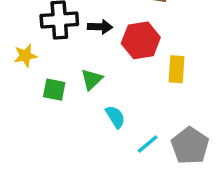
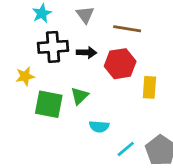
green square: (54, 90) -> (49, 104), size x1.5
cyan semicircle: (115, 117) -> (99, 127), turned 126

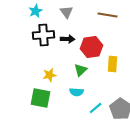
brown line: (127, 29) -> (108, 15), moved
yellow star: (25, 76) -> (50, 75), moved
green triangle: (80, 96) -> (81, 70), moved
green square: (49, 104) -> (41, 98), moved

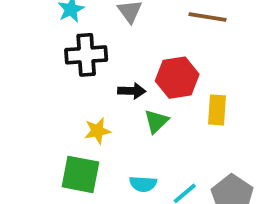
black arrow: (68, 39) -> (132, 91), moved
cyan semicircle: (77, 92) -> (143, 184), moved

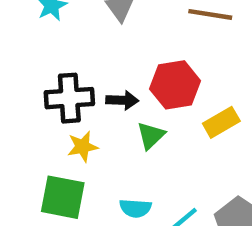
black cross: (86, 55) -> (69, 98), moved
yellow rectangle: (217, 110) -> (221, 122), turned 56

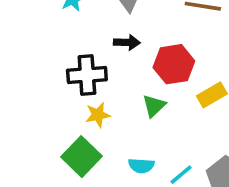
black arrow: (122, 100) -> (127, 42), moved
green square: (63, 197) -> (81, 157), turned 33

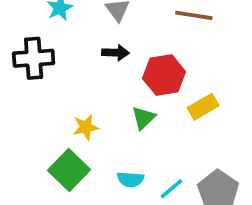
black cross: (87, 75) -> (34, 58), moved

